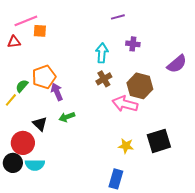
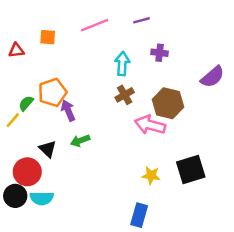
pink line: (26, 21) -> (95, 25), moved

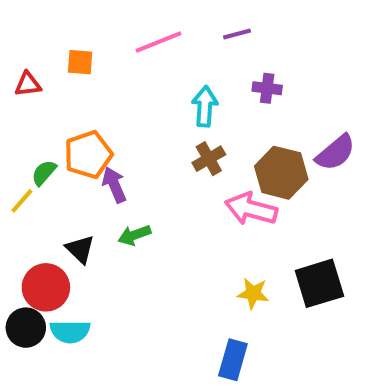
purple semicircle: (212, 77) -> (336, 153), moved

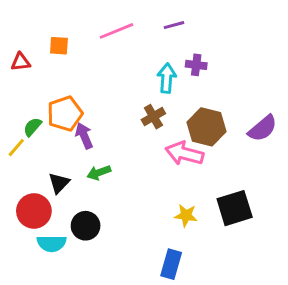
cyan arrow: (205, 106) -> (167, 78), moved
purple semicircle: (336, 153) -> (263, 128), moved
black triangle: (80, 249) -> (59, 183), turned 30
black circle: (26, 328) -> (86, 226), moved

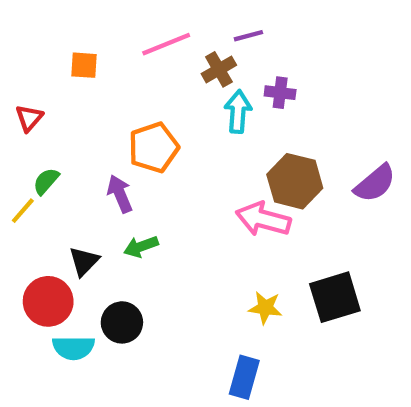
red triangle: (21, 62) -> (29, 118), moved, turned -42
orange pentagon: (65, 114) -> (154, 147), moved
brown cross: (153, 117) -> (219, 69), moved

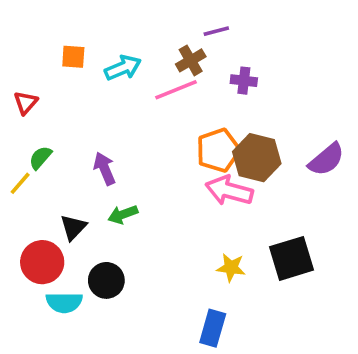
pink line: (166, 44) -> (176, 90), moved
cyan arrow: (238, 112) -> (123, 68), moved, turned 63
orange pentagon: (154, 147) -> (218, 150), moved

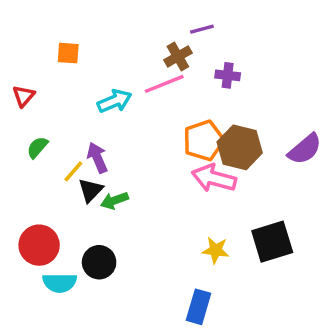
cyan arrow: (123, 68) -> (114, 101), moved
yellow line: (20, 183) -> (73, 171), moved
black triangle: (73, 227) -> (90, 190), moved

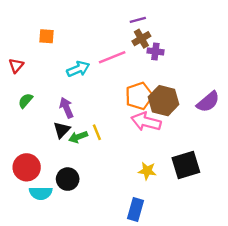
brown cross: (178, 57) -> (141, 39), moved
yellow line: (73, 171) -> (97, 132), moved, turned -63

